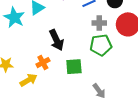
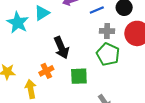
green pentagon: (101, 45) -> (108, 54), turned 30
yellow arrow: (28, 80) -> (31, 89), turned -72

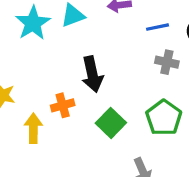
green pentagon: (108, 54) -> (164, 118), moved
green square: (79, 76) -> (111, 123), turned 36

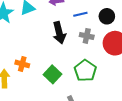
black arrow: (92, 74) -> (59, 33), moved
orange cross: (63, 105) -> (22, 64), turned 32

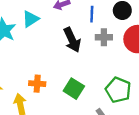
blue line: (80, 14) -> (92, 14), turned -64
green pentagon: (85, 71) -> (118, 90), moved

